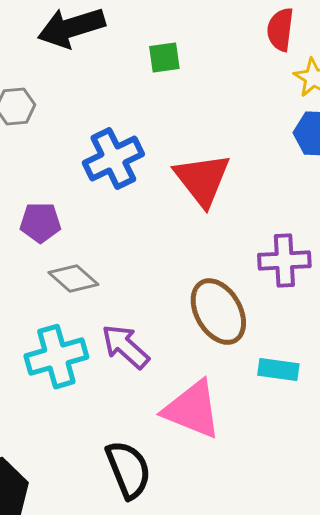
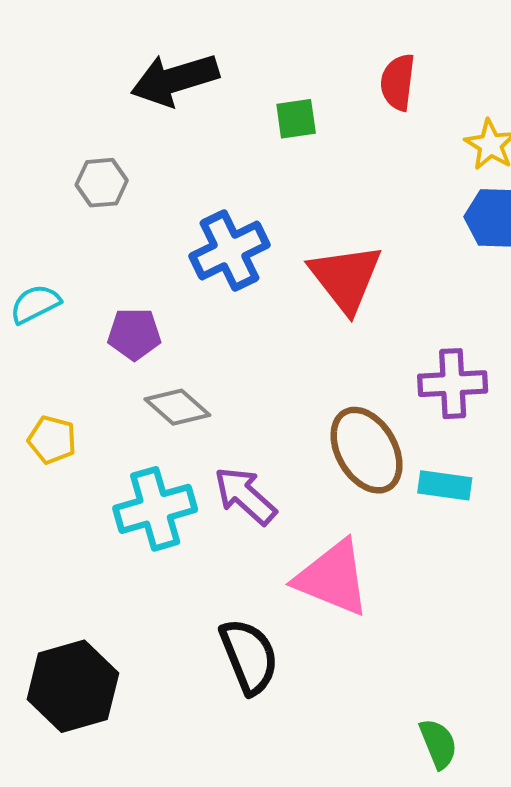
red semicircle: (280, 30) -> (398, 82), moved
cyan rectangle: (278, 370) -> (445, 485), moved

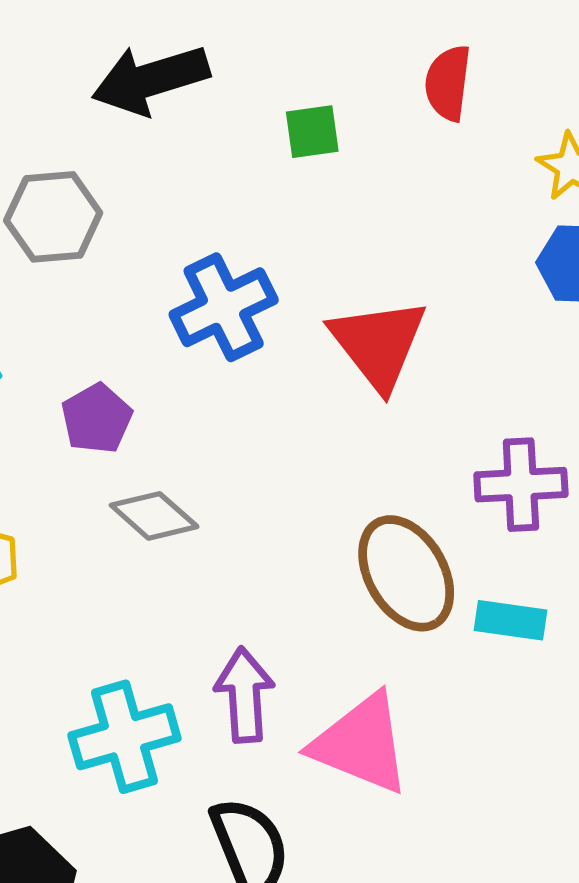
gray hexagon: (102, 183) -> (53, 217), size x1.4
purple pentagon: (134, 334) -> (97, 419), turned -30
purple arrow: (245, 496) -> (244, 695), moved, turned 44
cyan cross: (155, 509) -> (124, 737), moved

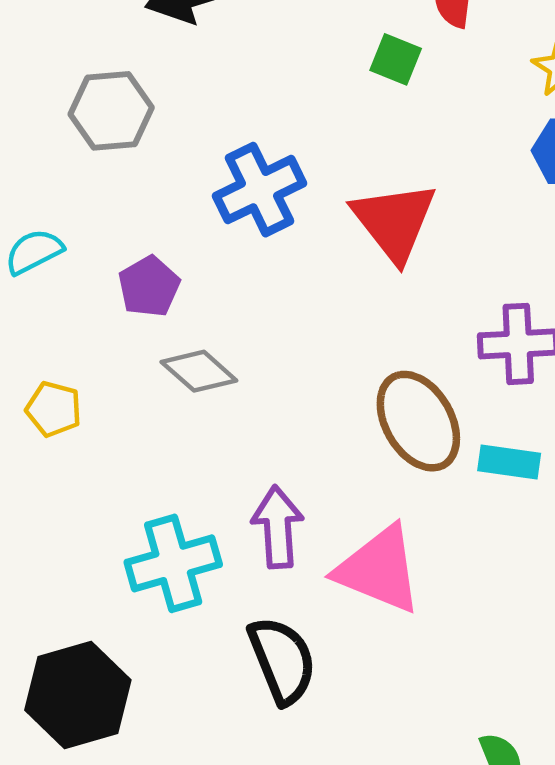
green square: (312, 132) -> (396, 59), moved, turned 30

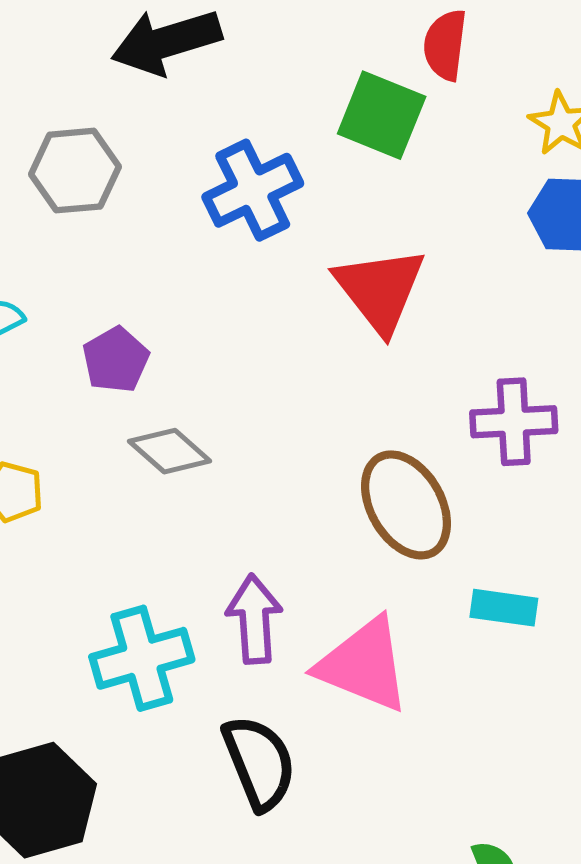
green square: (396, 59) -> (382, 115), size x1.6
blue cross: (259, 190) -> (253, 190), moved
cyan rectangle: (509, 462) -> (504, 608), moved

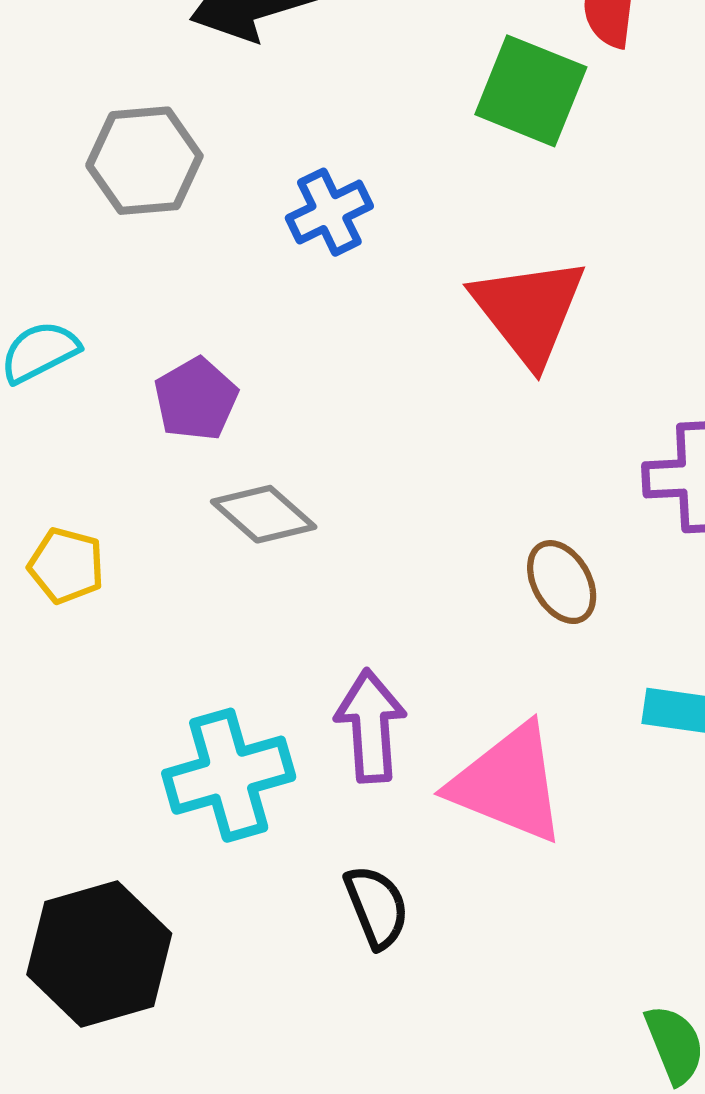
blue cross: (253, 190) -> (329, 212), moved, size x0.7
brown ellipse: (406, 505) -> (562, 582), size x0.6
black semicircle: (259, 763) -> (377, 907), size x0.7

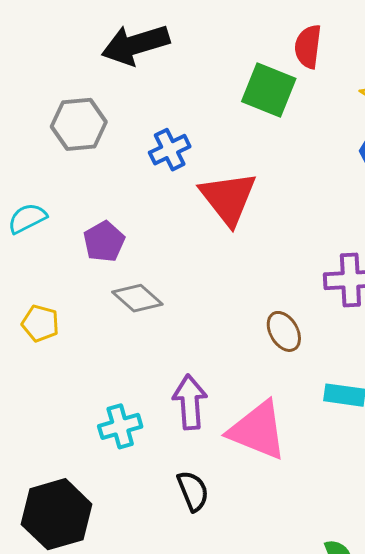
red triangle: (529, 311) -> (228, 198), moved
cyan cross: (229, 775) -> (120, 426), size x0.7

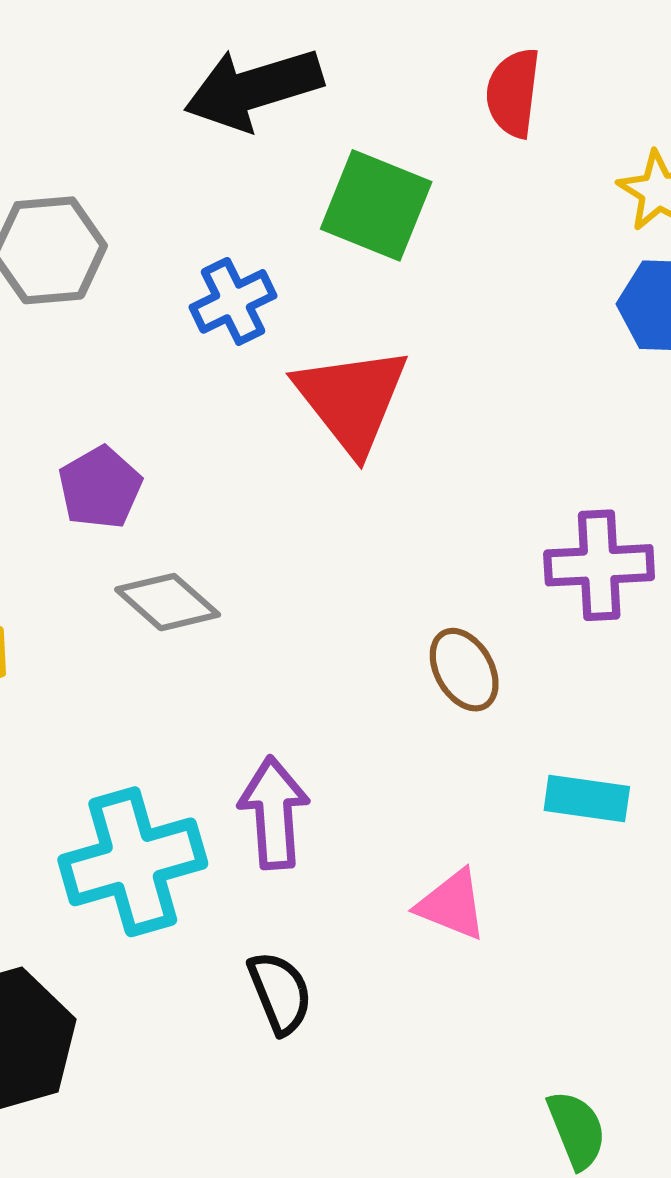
black arrow: (135, 45) -> (253, 89), moved
green square: (269, 90) -> (376, 205), moved
cyan cross: (120, 426) -> (133, 862), size x1.6
pink triangle: (258, 430) -> (452, 905), moved, size x0.6

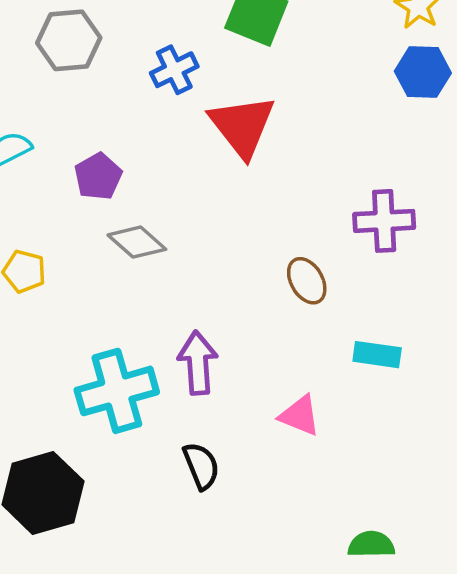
green semicircle: (577, 1130) -> (371, 545), turned -69

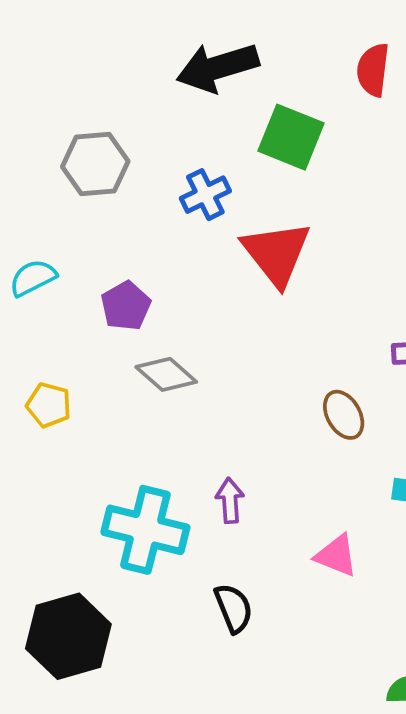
purple arrow: (198, 363) -> (230, 500), size x0.7
cyan cross: (117, 391) -> (145, 530), turned 30

